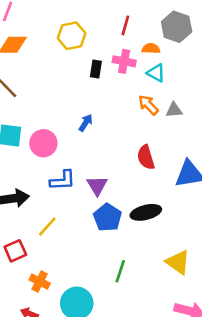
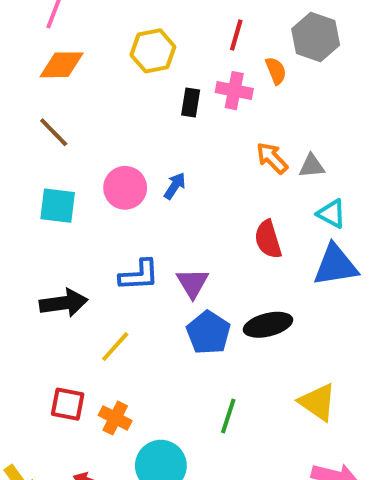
orange semicircle: (151, 49) -> (276, 71), turned 66
cyan triangle: (156, 73) -> (332, 214), moved
pink circle: (43, 143) -> (125, 188), moved
red square: (15, 251) -> (68, 404), moved, turned 35
orange cross: (40, 282) -> (115, 418), moved

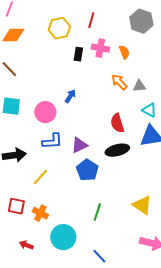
red line: (236, 35) -> (91, 20), moved
orange semicircle: (276, 71) -> (124, 52), moved
pink circle: (125, 188) -> (45, 112), moved
purple triangle: (193, 283) -> (79, 145), turned 36
black ellipse: (268, 325) -> (117, 150), moved

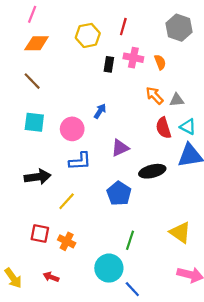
red semicircle: (117, 123) -> (163, 128), moved
purple triangle: (79, 145) -> (120, 148), moved
cyan circle: (63, 237) -> (109, 268), moved

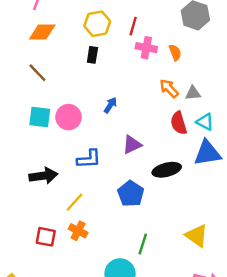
red line: (123, 27) -> (133, 26), moved
black rectangle: (109, 64) -> (92, 55), moved
pink circle: (72, 129) -> (69, 117), moved
orange cross: (67, 241) -> (78, 231), moved

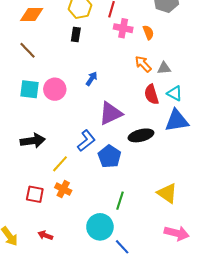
purple triangle: (132, 145) -> (110, 113), size x1.4
blue L-shape: (89, 159) -> (86, 141), moved, turned -35

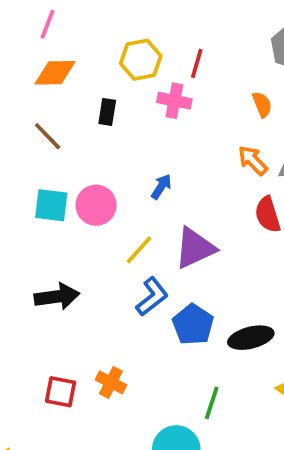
pink cross: (123, 28) -> (174, 101), moved
black rectangle: (76, 35) -> (107, 112), moved
black ellipse: (141, 135) -> (251, 338), moved
yellow line: (60, 164) -> (139, 250), moved

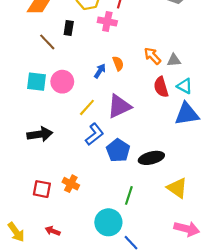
orange semicircle: (262, 104) -> (118, 63), moved
brown line: (48, 136) -> (47, 42), moved

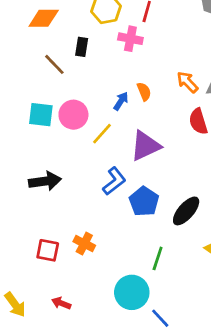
yellow line: (87, 107) -> (102, 134), moved
black ellipse: (151, 158) -> (186, 211), turned -35

